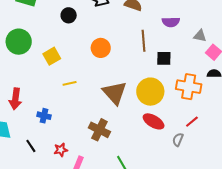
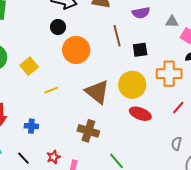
black circle: (69, 15) -> (58, 27), moved
orange circle: (101, 48) -> (76, 50), size x1.4
gray semicircle: (178, 140) -> (176, 144), moved

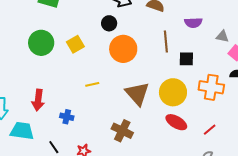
yellow square: (29, 66) -> (75, 44), moved
red line: (178, 108) -> (210, 130), moved

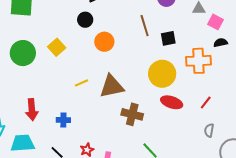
orange circle: (123, 49) -> (104, 42), size x0.7
brown triangle: (137, 94) -> (112, 86), moved, turned -48
brown cross: (122, 131) -> (132, 114), moved

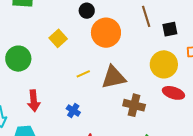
orange circle: (104, 42) -> (106, 33), size x1.5
green circle: (23, 53) -> (18, 59), moved
blue cross: (63, 120) -> (73, 111), moved, turned 32

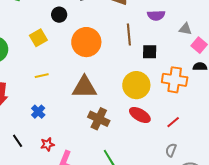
black circle: (87, 11) -> (59, 15), moved
yellow line: (83, 74) -> (42, 76), moved

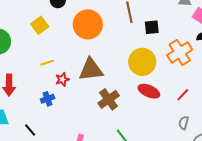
orange cross: (175, 80) -> (180, 52), turned -35
blue cross: (38, 112) -> (48, 99), turned 32
brown cross: (99, 119) -> (109, 99), turned 35
red star: (47, 144) -> (62, 79), moved

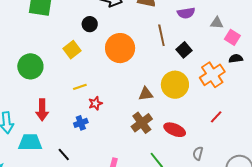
black square: (152, 27) -> (184, 50), turned -35
brown triangle: (91, 70) -> (146, 94), moved, size x0.6
red ellipse: (149, 91) -> (175, 130), moved
gray semicircle: (184, 123) -> (198, 153), moved

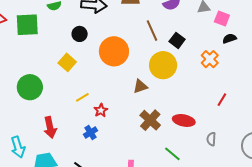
orange cross: (212, 75) -> (210, 59), size x0.7
yellow circle: (175, 85) -> (163, 65), moved
brown triangle: (146, 94) -> (140, 86), moved

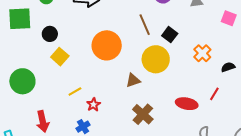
pink square: (222, 18) -> (229, 18), moved
black circle: (80, 34) -> (50, 34), moved
black semicircle: (229, 38) -> (228, 67), moved
red ellipse: (184, 120) -> (187, 104), moved

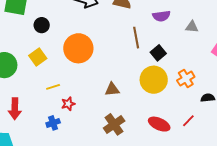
orange circle: (107, 45) -> (78, 48), moved
yellow square: (60, 57) -> (38, 57), moved
yellow circle: (156, 59) -> (154, 80), moved

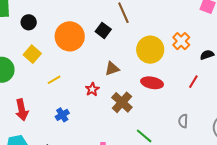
black square: (158, 53) -> (103, 30), moved
red star: (68, 104) -> (92, 89), moved
red ellipse: (159, 124) -> (152, 83), moved

